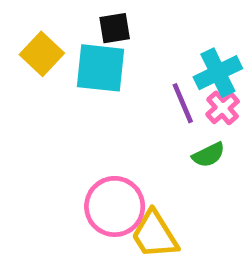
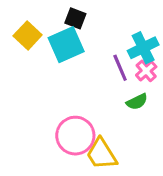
black square: (115, 28) -> (75, 18), turned 30
cyan square: (101, 68) -> (66, 45), turned -30

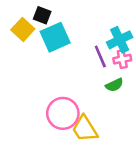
black square: (75, 18) -> (42, 15), moved
pink cross: (146, 71) -> (122, 59), turned 30

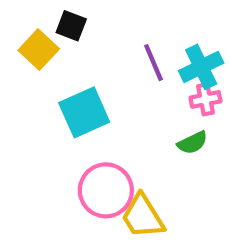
cyan square: (55, 37) -> (84, 112), moved
purple line: (100, 57) -> (153, 63), moved

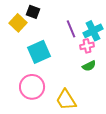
pink cross: (205, 99) -> (87, 46), moved
pink circle: (106, 190) -> (32, 87), moved

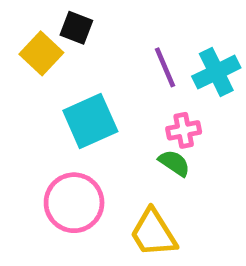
pink cross: (87, 46) -> (184, 130), moved
green semicircle: (89, 66) -> (174, 163), moved, turned -120

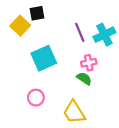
black square: (76, 28) -> (37, 13), turned -32
pink circle: (74, 203) -> (36, 98), size x0.6

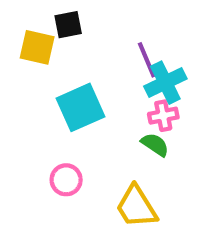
yellow square: (20, 26) -> (37, 47), turned -30
cyan cross: (104, 35) -> (165, 83), moved

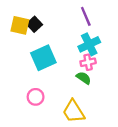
black square: (68, 25) -> (34, 24), moved, turned -32
purple line: (147, 60) -> (86, 16), moved

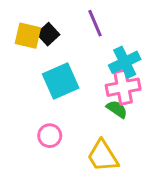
purple line: (86, 16) -> (95, 23), moved
pink cross: (88, 62) -> (123, 87), size x1.5

